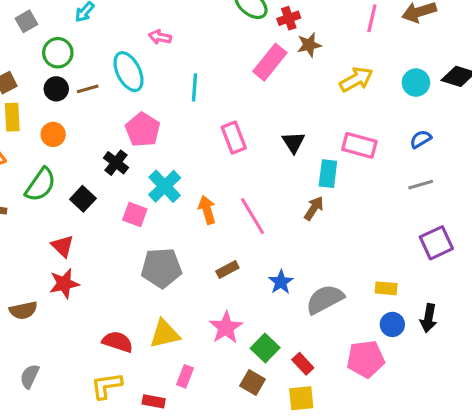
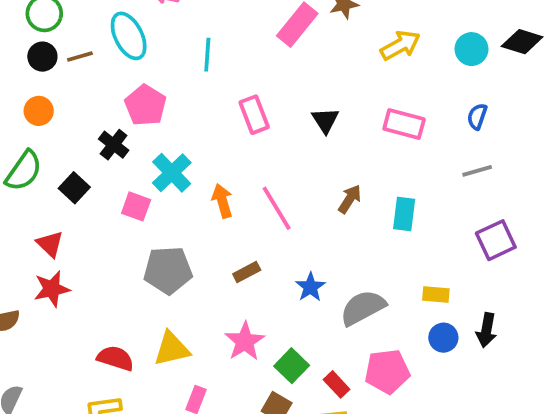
blue semicircle: (421, 139) -> (477, 117), turned -40
cyan rectangle: (328, 174) -> (404, 214), moved
pink pentagon: (366, 359) -> (387, 371), moved

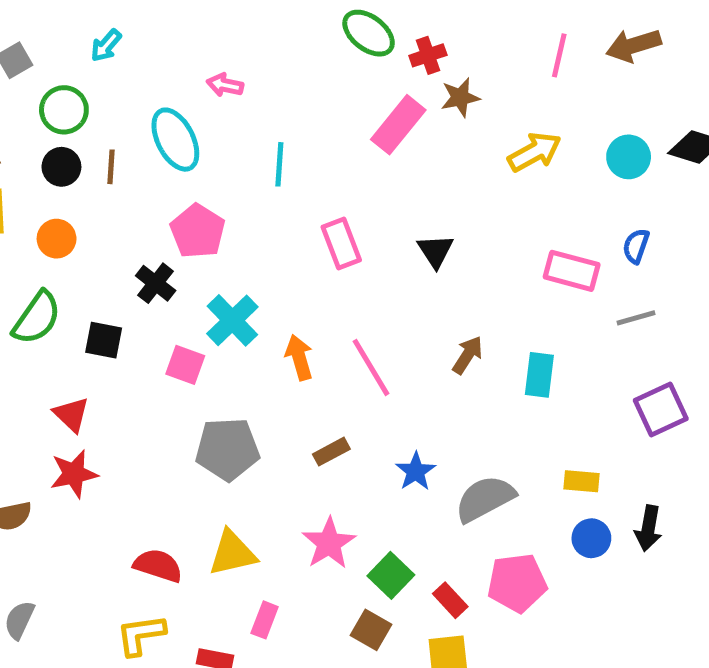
brown line: (80, 57) -> (111, 167), turned -70
pink rectangle: (404, 124) -> (572, 271), moved
black square: (74, 188) -> (104, 340), turned -32

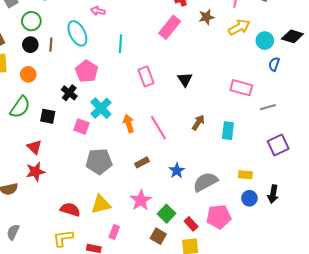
brown star: (460, 97) -> (206, 17), moved
yellow arrow: (534, 152) -> (239, 27), moved
blue semicircle: (636, 246) -> (274, 64), moved

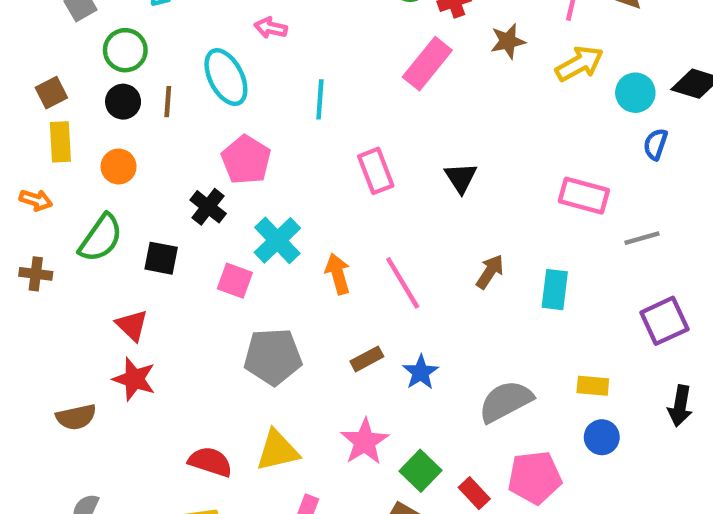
blue star: (177, 171) -> (421, 372), moved
red star: (35, 172) -> (134, 379), turned 30
black arrow: (273, 194) -> (680, 406), moved

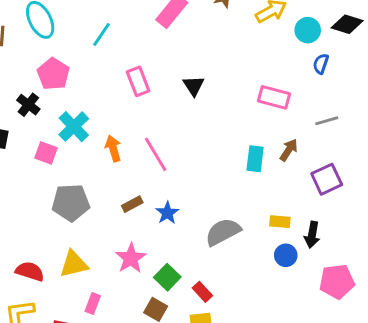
cyan line: (320, 99) -> (102, 35), turned 30
gray line: (642, 238) -> (327, 121), moved
brown arrow: (490, 272) -> (289, 150), moved
black arrow: (680, 406) -> (312, 235), moved
pink pentagon: (535, 477) -> (337, 282), moved

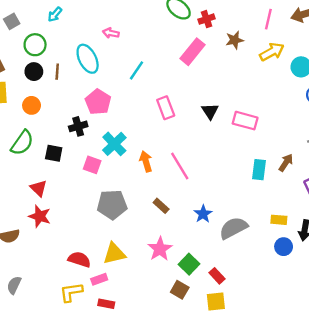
pink rectangle: (274, 97) -> (245, 121), moved
black cross: (28, 105) -> (78, 126), turned 36
brown rectangle: (132, 204) -> (161, 206), turned 70
blue star: (167, 213) -> (203, 214), moved
pink rectangle: (93, 304) -> (99, 279), moved, turned 49

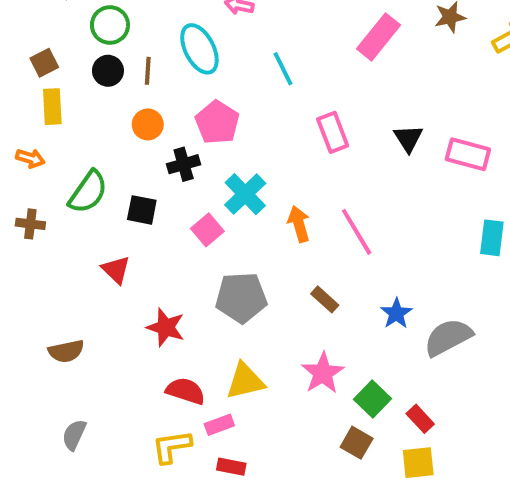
cyan line: (137, 70) -> (283, 69), turned -60
orange circle: (32, 105) -> (148, 124), moved
pink square: (92, 165) -> (207, 230), turned 30
red star: (40, 216) -> (166, 327), moved

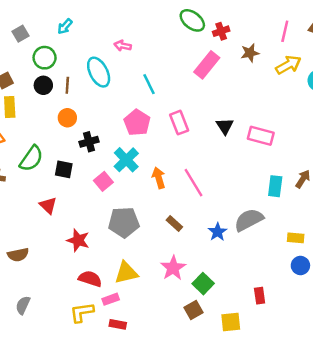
pink pentagon: (217, 122) -> (137, 123), moved
gray semicircle: (448, 337) -> (249, 220), moved
red rectangle: (420, 419) -> (260, 296), moved, turned 35
brown square: (357, 443) -> (194, 310), turned 30

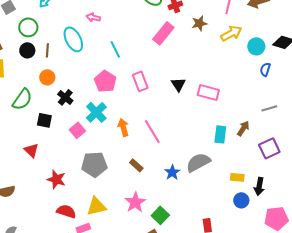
black cross: (89, 142) -> (65, 97), turned -35
green semicircle: (31, 159) -> (22, 99), moved

